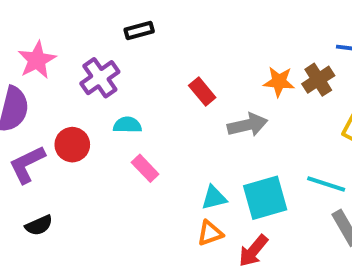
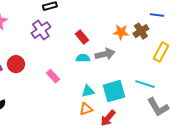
purple cross: (100, 78) -> (41, 30), moved
cyan semicircle: (127, 125) -> (83, 58), moved

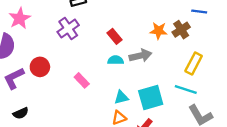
yellow rectangle: (161, 52) -> (194, 64), moved

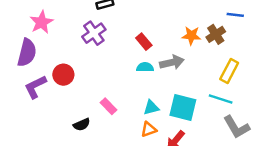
pink rectangle: (82, 80) -> (108, 106), moved
cyan square: (151, 97) -> (183, 108), turned 30
black semicircle: (21, 113) -> (82, 125), moved

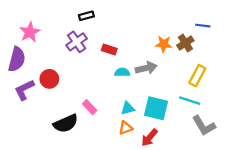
red rectangle: (144, 42) -> (109, 49), moved, turned -32
black semicircle: (82, 125) -> (66, 123), size x1.6

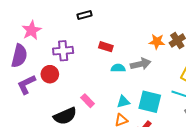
purple cross: (77, 42) -> (63, 51), moved, turned 30

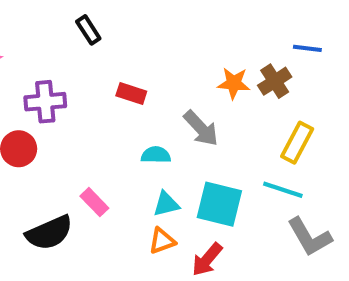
black rectangle: (85, 15) -> (88, 30), turned 72
gray arrow: (141, 64) -> (201, 128), turned 60
cyan semicircle: (118, 68) -> (156, 155), moved

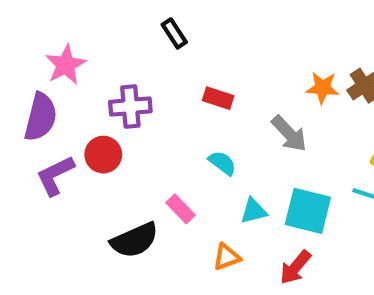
cyan semicircle: (156, 155) -> (222, 163), moved, turned 36
orange triangle: (162, 241) -> (226, 257), moved

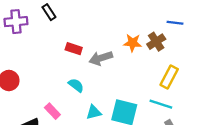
purple cross: (130, 107) -> (16, 22), moved
gray arrow: (289, 134) -> (101, 58), moved, turned 115

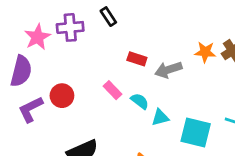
pink rectangle: (52, 111) -> (112, 90), moved
cyan triangle: (94, 112) -> (160, 117), moved

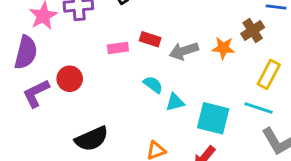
orange star: (205, 52) -> (223, 48), moved
pink rectangle: (112, 90) -> (118, 48), moved, turned -54

